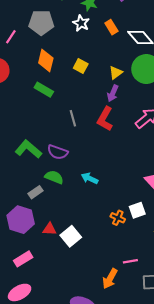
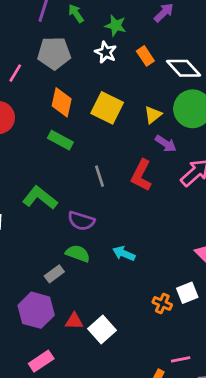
yellow square: (81, 66) -> (107, 108), size x1.6
purple arrow: (113, 93) -> (166, 144), moved, turned -77
green L-shape: (28, 149) -> (40, 198), moved

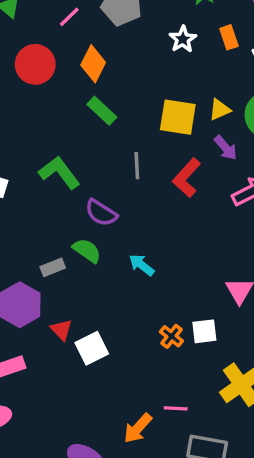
white star: (106, 52) -> (183, 39), moved
orange diamond: (62, 102) -> (93, 64), moved
yellow square: (107, 108) -> (178, 117), moved, turned -32
red triangle: (74, 321) -> (61, 330), turned 30

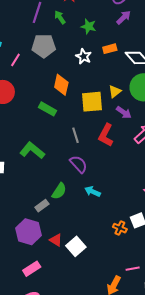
orange rectangle: (229, 37) -> (110, 49), turned -72
orange diamond: (93, 64) -> (61, 85), moved
purple semicircle: (101, 213) -> (79, 164), moved, turned -150
green semicircle: (87, 251) -> (59, 191), turned 102

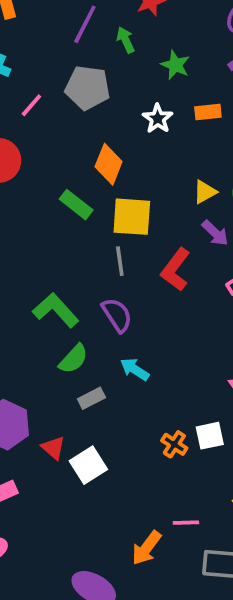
yellow square: (92, 102) -> (132, 217), moved
green L-shape: (32, 150) -> (56, 310), moved
gray rectangle: (42, 206) -> (91, 398), moved

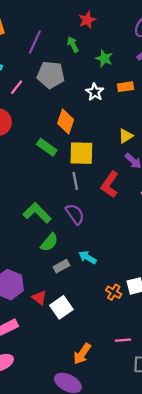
purple line: (85, 24) -> (35, 42), moved
cyan arrow: (135, 369) -> (88, 257), moved
orange arrow: (146, 548) -> (82, 354), moved

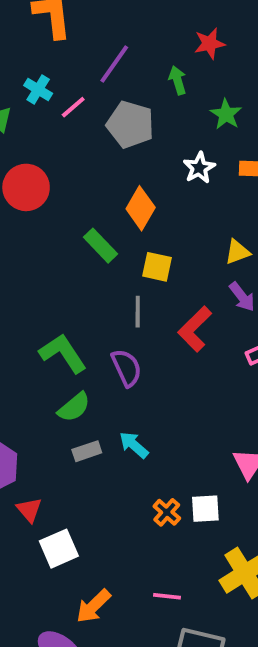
pink line: (17, 87) -> (73, 107), moved
yellow square: (81, 153) -> (157, 267), size x0.7
red triangle: (39, 298) -> (29, 510), moved
white square: (61, 307) -> (59, 549), moved

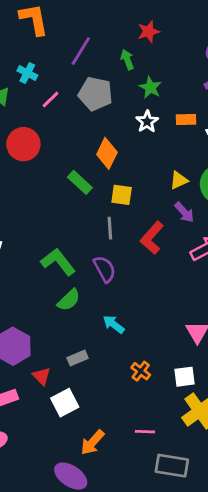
pink line: (73, 107) -> (51, 100), moved
green star: (226, 114) -> (150, 87), moved
gray rectangle: (87, 451) -> (78, 358), moved
white square: (205, 509) -> (184, 377), moved

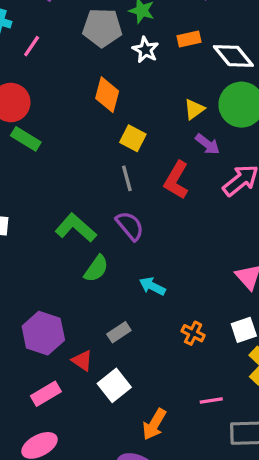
gray pentagon: (95, 94) -> (102, 28), moved
green rectangle: (80, 182) -> (26, 139), moved
yellow square: (122, 195) -> (133, 138), turned 30

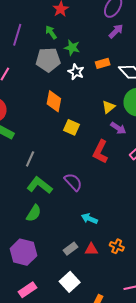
gray line: (127, 178) -> (30, 159), moved, turned 42
green semicircle: (96, 269) -> (34, 213), moved
red triangle: (82, 361) -> (91, 249), moved, turned -32

